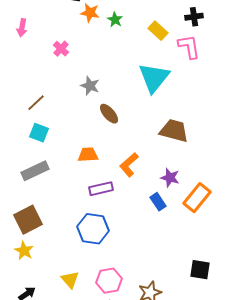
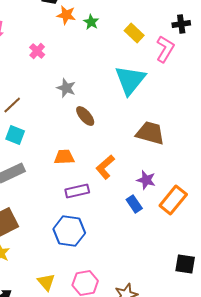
black cross: (194, 17) -> (181, 24), moved
pink L-shape: (189, 47) -> (165, 49), turned 40
black square: (200, 270) -> (185, 264), moved

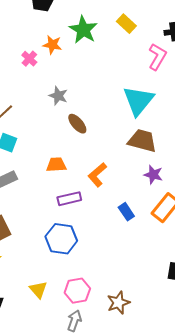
orange star: (66, 15) -> (52, 45), moved
green star: (91, 22) -> (83, 30), size x1.8
yellow rectangle: (134, 33) -> (126, 24), moved
cyan triangle: (130, 80) -> (138, 101), moved
purple star: (146, 180) -> (153, 175), moved

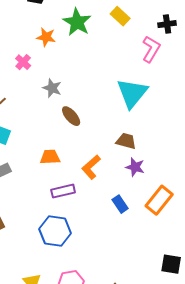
pink cross: (29, 59) -> (23, 62), moved
brown trapezoid: (142, 141) -> (126, 141), moved, size x0.7
purple star: (153, 175) -> (135, 167), moved

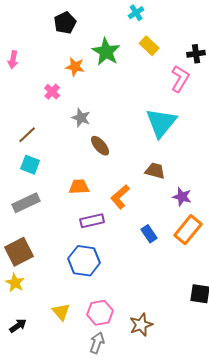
purple star: (135, 167) -> (182, 197), moved

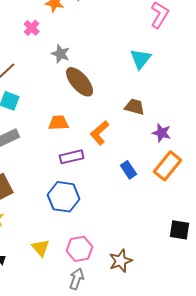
cyan triangle: (161, 123) -> (141, 59), size x0.7
brown ellipse: (100, 146) -> (80, 82), size x1.5

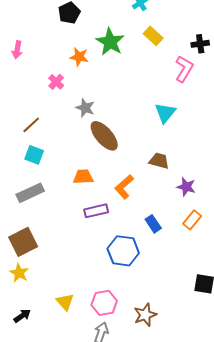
orange rectangle: (168, 166) -> (192, 220), size x0.7
blue hexagon: (64, 197) -> (123, 251), moved

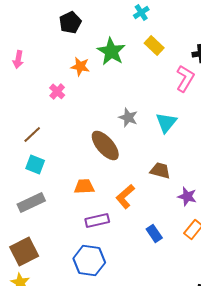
gray star: (85, 108) -> (128, 117), moved
blue hexagon: (123, 251) -> (89, 260), moved

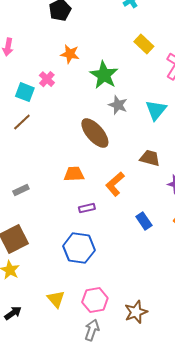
yellow rectangle: (154, 45) -> (144, 44), moved
green star: (111, 51) -> (104, 75), moved
cyan square: (35, 164) -> (25, 92), moved
gray rectangle: (31, 202) -> (21, 190), size x0.6
purple rectangle: (97, 220) -> (87, 208), size x0.7

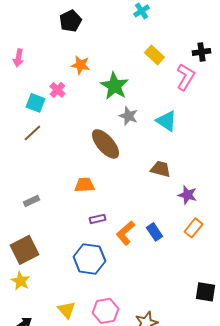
cyan triangle: (156, 110) -> (166, 121), turned -35
orange L-shape: (115, 184) -> (125, 233), moved

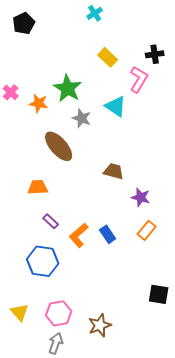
orange star: (80, 65) -> (39, 103), moved
cyan triangle: (166, 121) -> (116, 106), moved
purple rectangle: (97, 219) -> (51, 221), turned 56

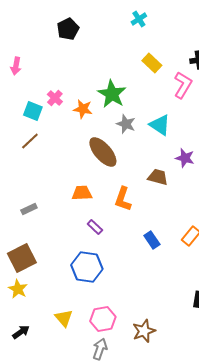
cyan triangle: (116, 106) -> (160, 125), moved
purple star: (141, 197) -> (185, 158), moved
orange L-shape: (79, 235) -> (123, 199), moved, turned -30

